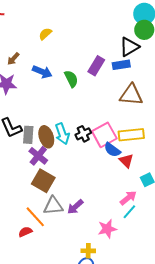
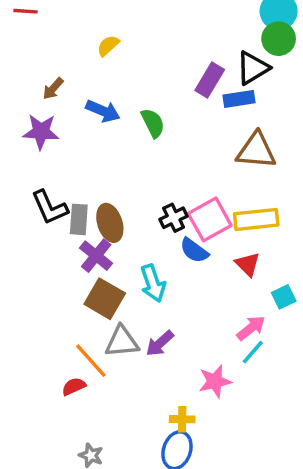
purple rectangle: (96, 66) -> (210, 80), moved
cyan arrow: (62, 134) -> (153, 283), moved
blue semicircle: (112, 150) -> (194, 250), moved

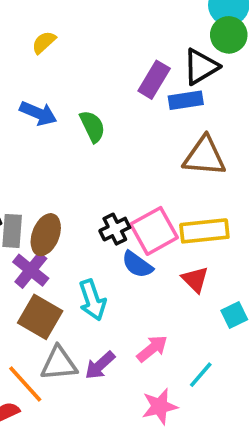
brown ellipse: (110, 223) -> (46, 235), turned 39
pink arrow: (251, 328) -> (152, 349), moved

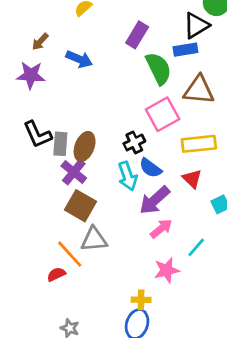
purple rectangle: (154, 80) -> (137, 35), moved
green semicircle: (92, 126) -> (159, 68), moved, size x1.4
pink square: (154, 231) -> (163, 114), moved
cyan arrow: (92, 300) -> (128, 176), moved
purple arrow: (100, 365) -> (154, 200), moved, size x1.4

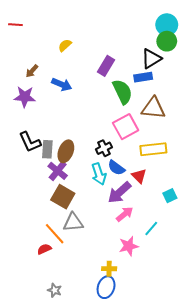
red triangle: (192, 179) -> (139, 176), moved

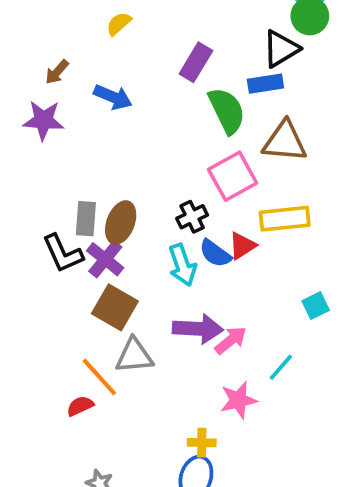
black L-shape: (30, 142) -> (63, 253), moved
red triangle: (139, 176) -> (242, 246), moved, turned 42
purple arrow: (119, 192) -> (198, 329), moved, turned -135

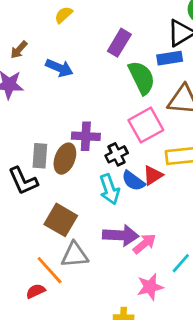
purple cross: (105, 259) -> (86, 136), moved, turned -36

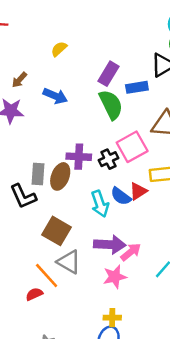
blue rectangle: (170, 58) -> (137, 87), moved
green semicircle: (142, 78) -> (111, 105), moved
black cross: (117, 154) -> (109, 159), moved
gray triangle: (75, 255) -> (69, 262), turned 35
pink star: (150, 287) -> (115, 277), moved

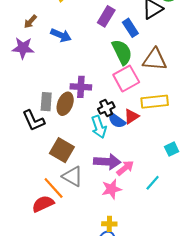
blue rectangle: (137, 87) -> (130, 28), turned 66
green semicircle: (111, 105) -> (122, 52), moved
black cross: (109, 159) -> (106, 108), moved
red semicircle: (34, 294) -> (43, 204), size x1.5

